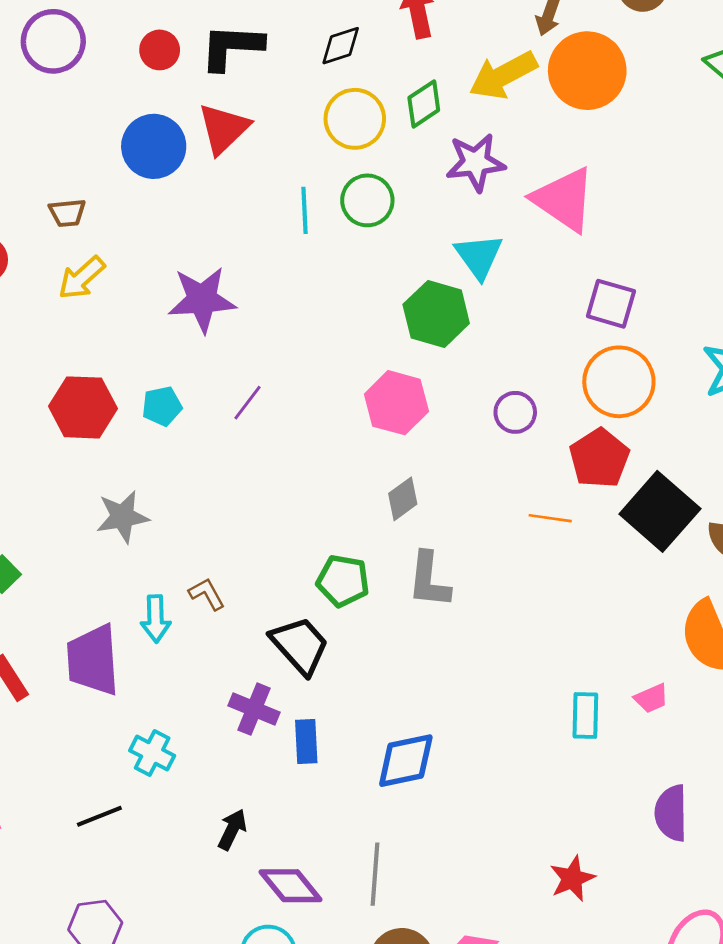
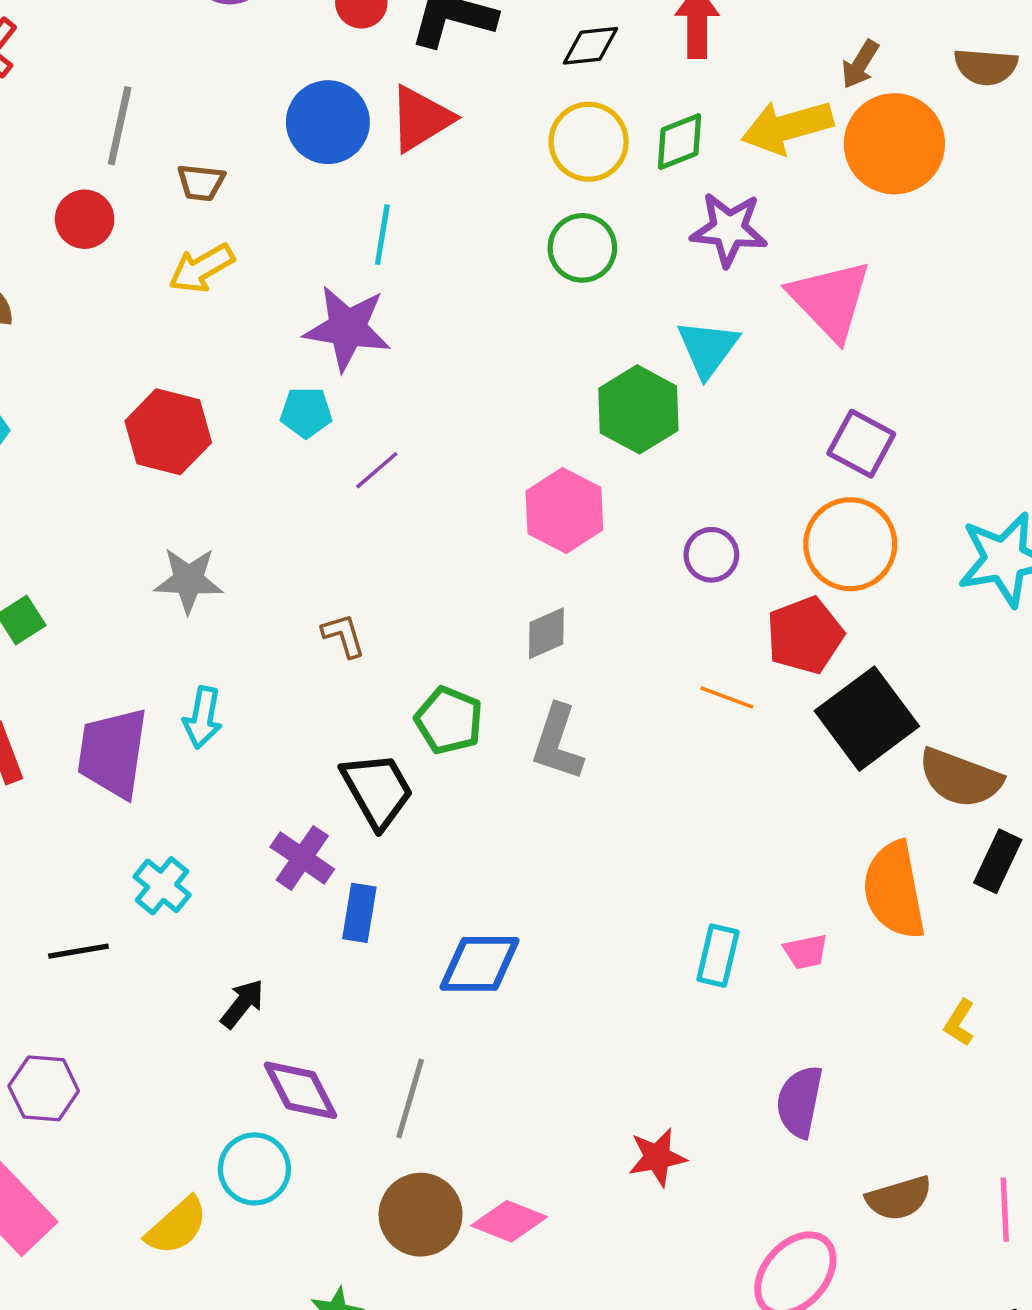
cyan line: (305, 210) -> (382, 235), moved
cyan pentagon: (162, 406) -> (306, 412), moved
brown L-shape: (207, 594) -> (343, 635), moved

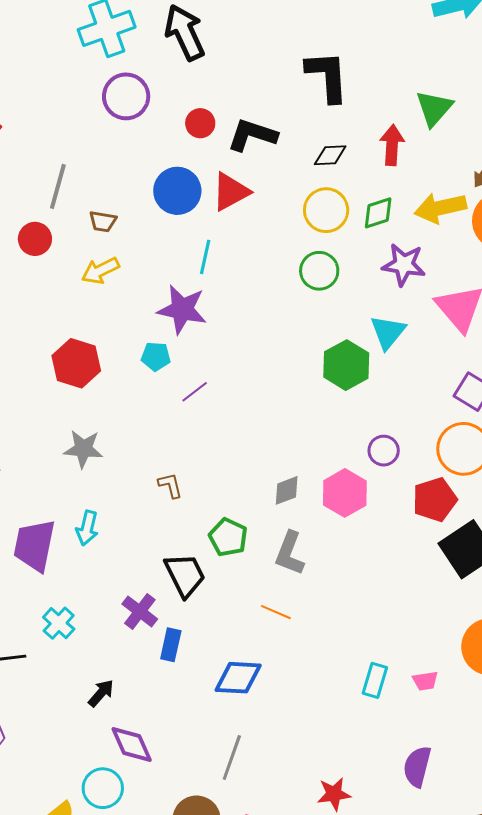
pink hexagon: (564, 511) -> (345, 493), moved
orange line: (727, 698) -> (276, 612), moved
gray line: (410, 1098) -> (232, 758), moved

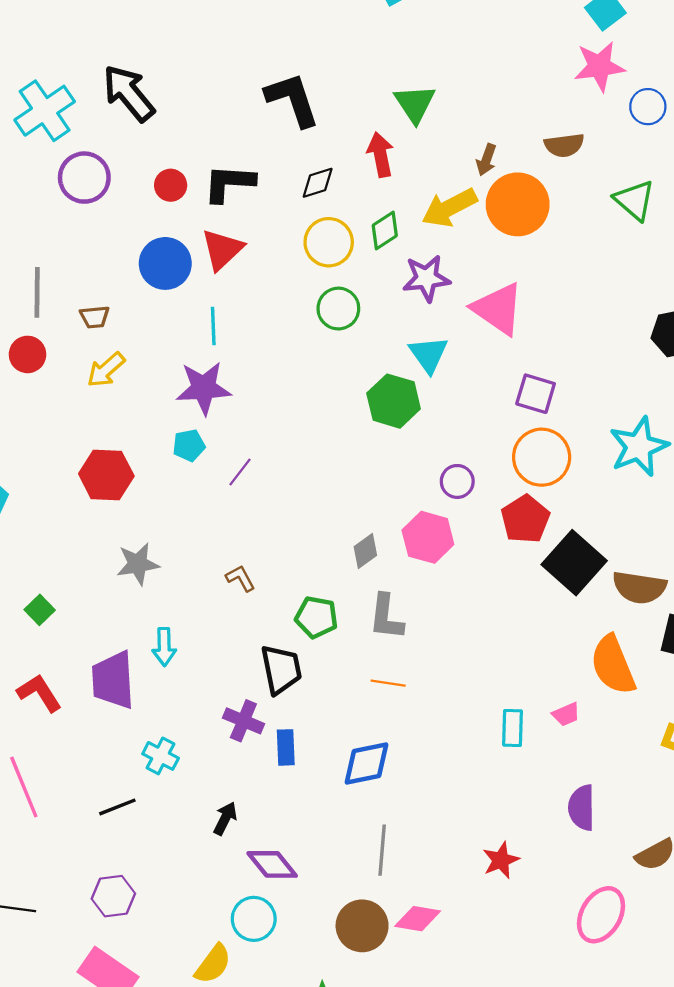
black trapezoid: (185, 575) -> (281, 669), turned 30

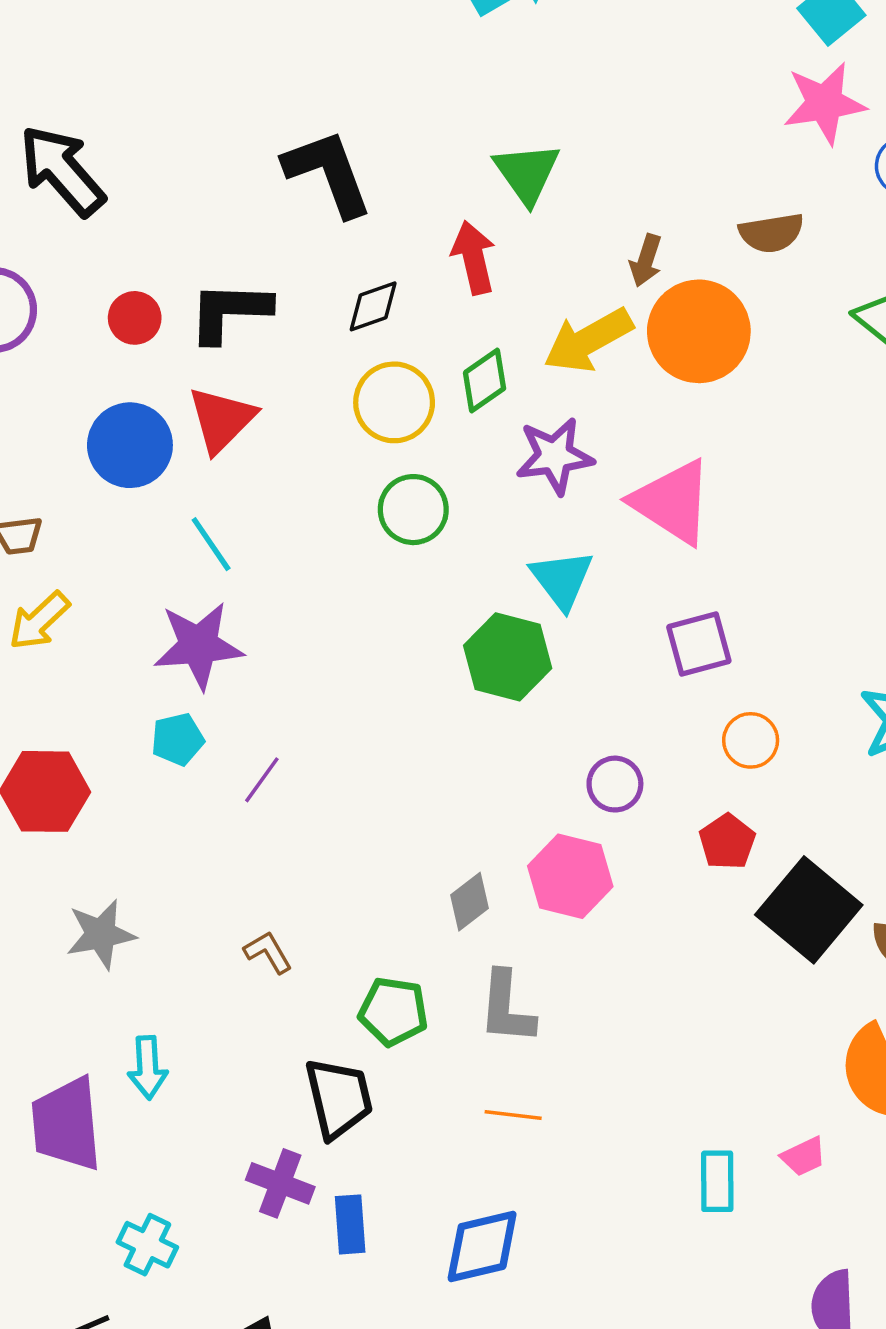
cyan line: (213, 326) -> (211, 544), turned -30
purple square: (536, 394) -> (699, 644), moved, turned -30
orange circle: (542, 457) -> (751, 740), size x0.6
red pentagon: (525, 519) -> (727, 842), size x0.7

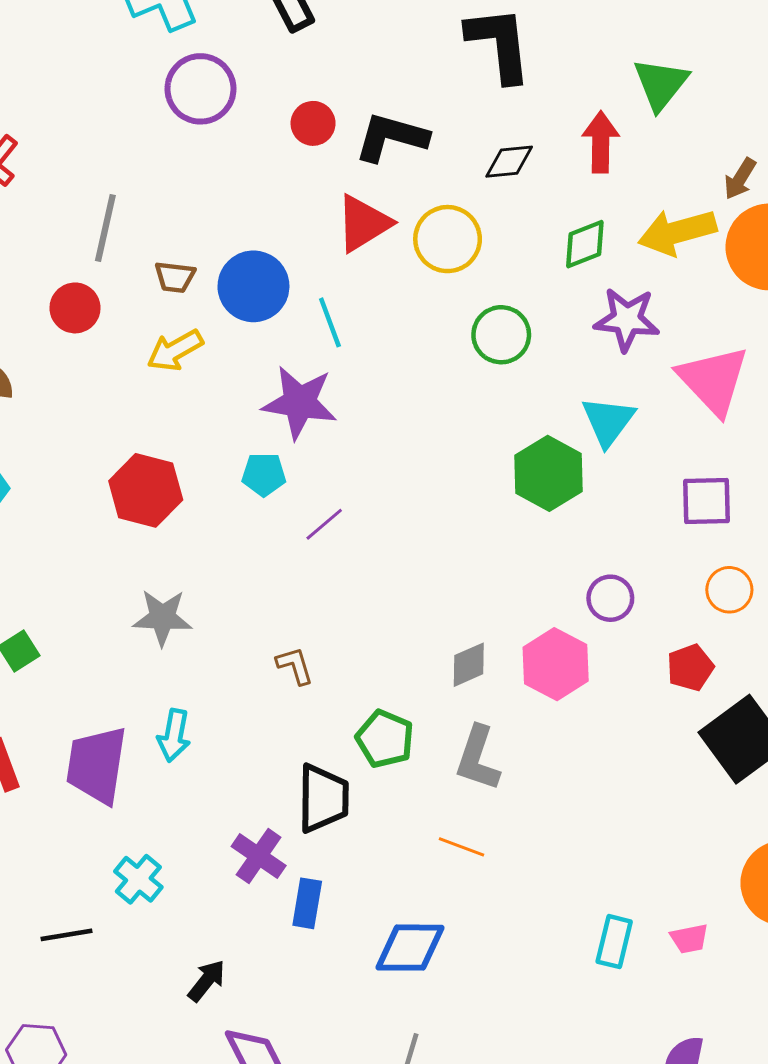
yellow circle: (394, 402) -> (448, 239), moved
blue circle: (130, 445) -> (253, 286), moved

